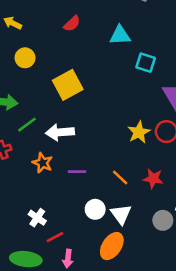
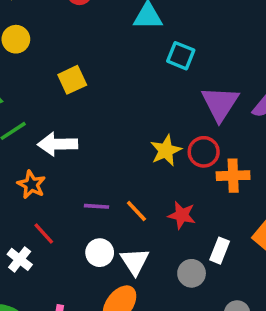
yellow square: (68, 85) -> (72, 80), size x0.7
purple line: (77, 172) -> (96, 206), moved
red line: (55, 237) -> (44, 233), moved, turned 72

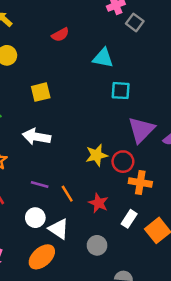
cyan square: (181, 56) -> (121, 91), turned -30
white arrow: (58, 144) -> (36, 137), moved
white rectangle: (220, 251) -> (129, 219), moved
white triangle: (135, 261) -> (59, 229), turned -35

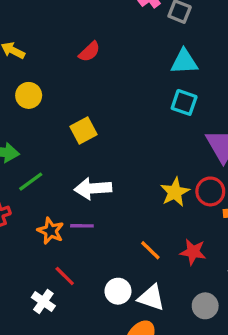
cyan triangle: (103, 58) -> (184, 62), moved
cyan square: (121, 91) -> (184, 102), turned 30
purple line: (40, 185) -> (82, 226), moved

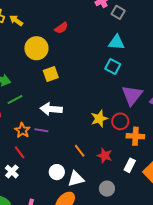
yellow circle: (29, 95) -> (36, 48), moved, size x1.5
red line: (65, 276) -> (20, 152), moved
white triangle: (151, 298) -> (76, 179), turned -42

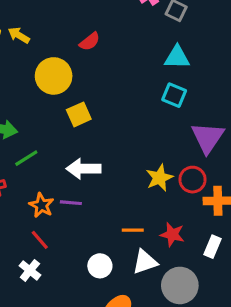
orange line: (80, 151) -> (133, 230), turned -48
white triangle: (76, 179) -> (145, 262), moved
gray circle: (107, 189) -> (180, 285), size x1.5

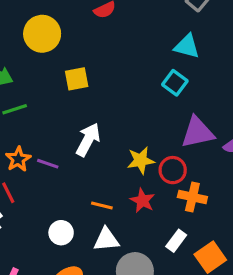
yellow circle: (54, 76) -> (42, 34), moved
purple triangle: (208, 138) -> (198, 132), turned 30
white arrow: (84, 169) -> (88, 140), moved, turned 104
red star: (172, 235) -> (142, 201), moved

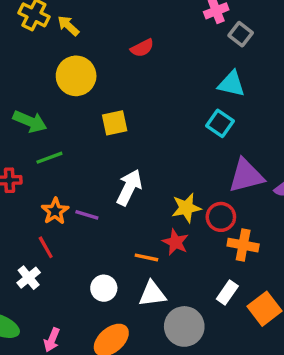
red star: (142, 201) -> (175, 242), moved

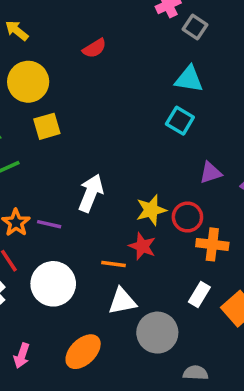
yellow square: (115, 123) -> (47, 126), moved
purple triangle: (246, 176) -> (211, 173), size x0.6
white circle: (104, 288) -> (53, 284), moved, size x1.6

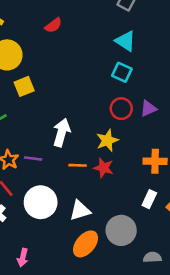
cyan triangle: (189, 79) -> (125, 41), turned 30
red circle: (187, 217) -> (121, 109), moved
orange line: (114, 264) -> (78, 165), moved
white triangle: (122, 301) -> (80, 211), moved
orange ellipse: (83, 352) -> (86, 244), moved

